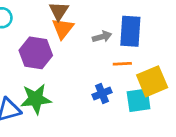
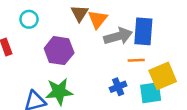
orange triangle: (63, 29) -> (98, 19), moved
gray arrow: (102, 37) -> (118, 36), size x1.6

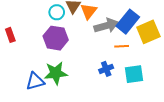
cyan circle: (29, 19) -> (57, 12), moved
blue rectangle: (143, 31) -> (128, 22), turned 35
yellow square: (163, 76) -> (148, 32), moved

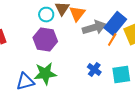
orange line: (122, 46) -> (112, 40), moved, turned -56
blue cross: (106, 69) -> (94, 70), turned -32

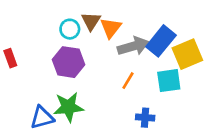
orange line: (112, 40) -> (128, 81), moved
blue cross: (94, 70) -> (145, 118), moved, turned -32
cyan square: (121, 75) -> (169, 81), moved

